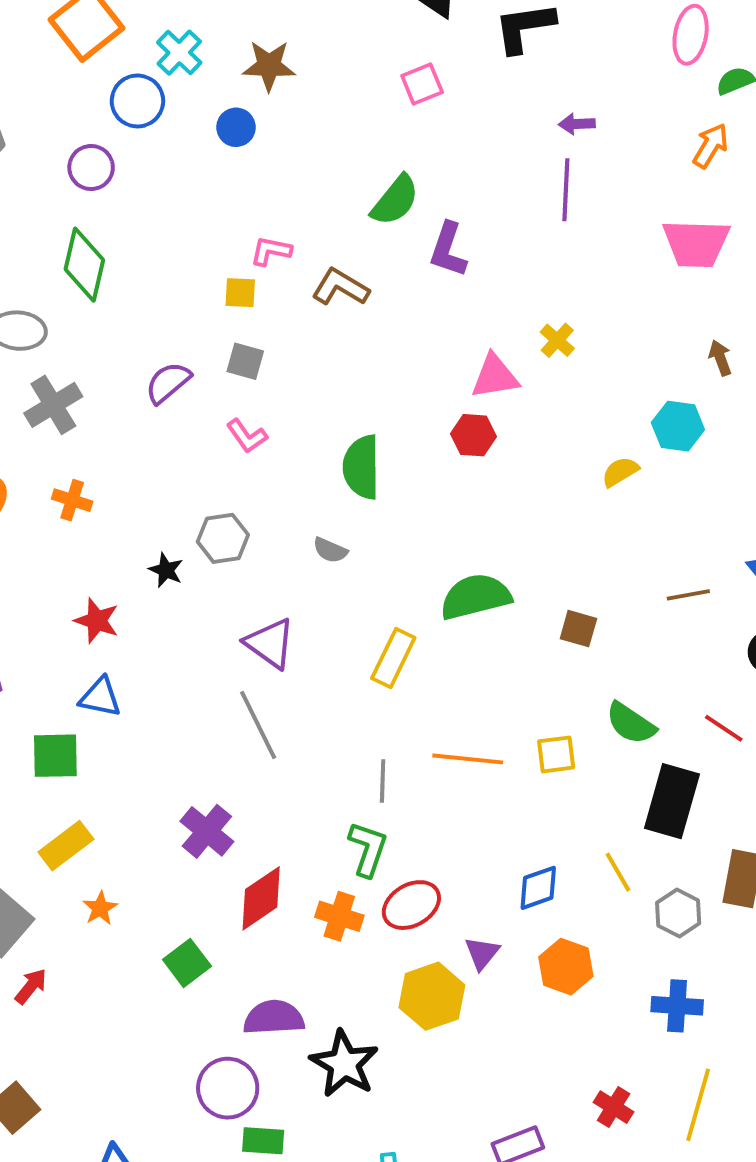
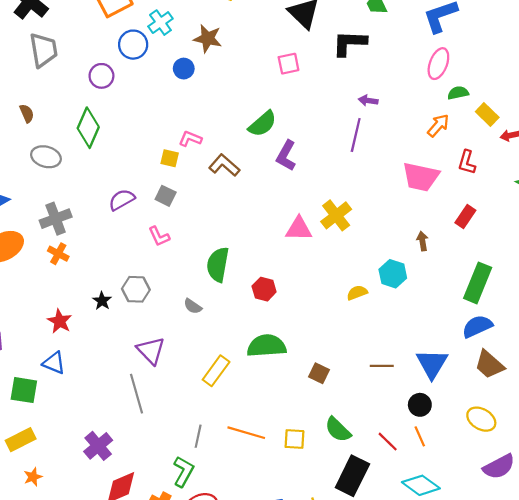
yellow cross: (557, 340) -> (336, 215), size x1.6
gray cross: (53, 405) -> (56, 219), moved
red hexagon: (474, 435) -> (264, 289), moved

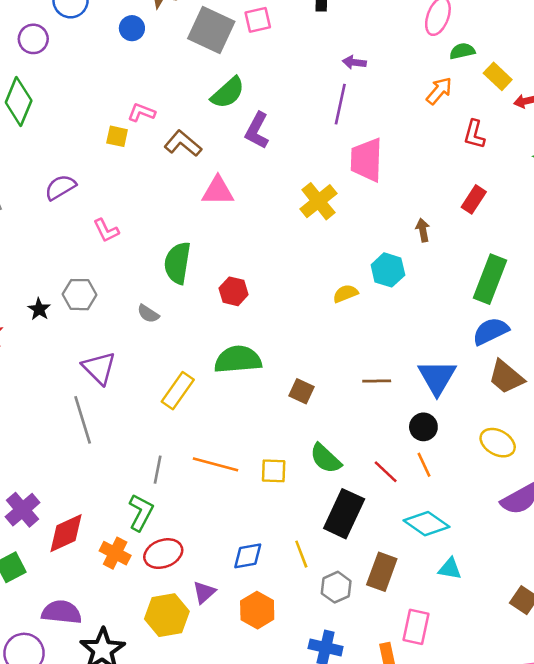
pink trapezoid: (421, 177) -> (366, 160), moved, turned 81
gray square: (166, 196) -> (211, 30), moved, size x1.8
pink triangle: (299, 229) -> (218, 191), moved
purple cross: (98, 446) -> (23, 510), moved

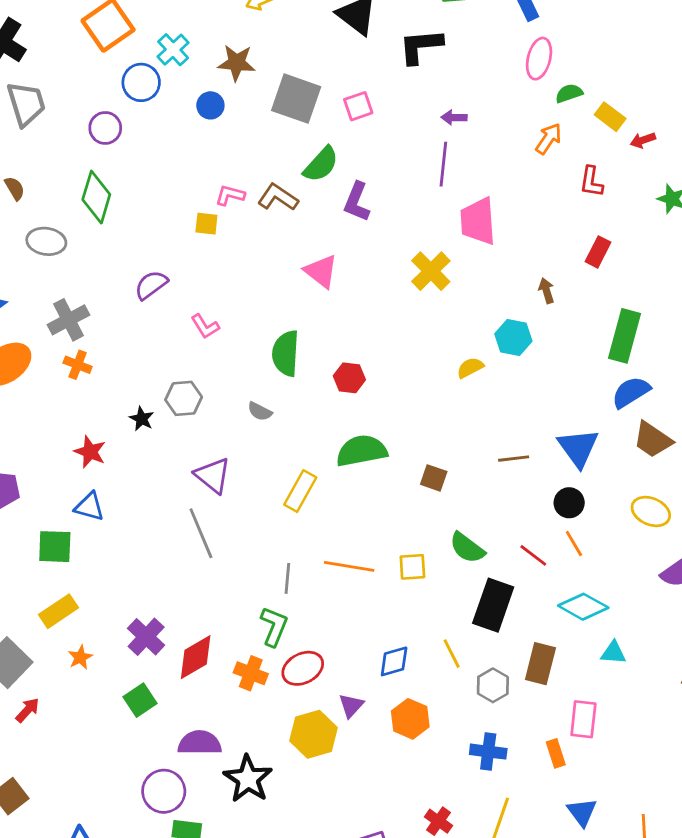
pink square: (258, 20) -> (358, 106), moved
brown L-shape: (183, 143) -> (278, 197), moved
pink triangle: (218, 191) -> (321, 271), turned 44

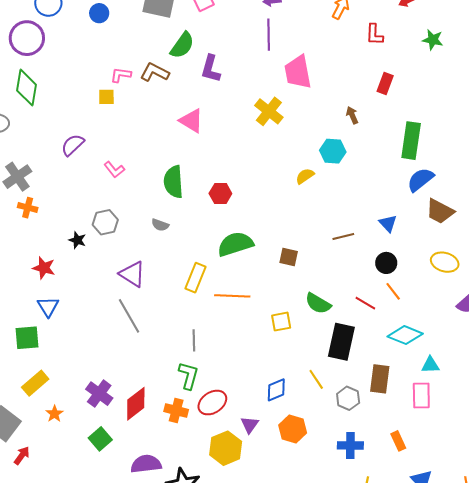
purple circle: (105, 128) -> (27, 38), size x1.5
blue triangle: (578, 448) -> (388, 223), size x0.6
blue triangle: (89, 507) -> (48, 307), turned 50
orange line: (349, 566) -> (232, 296), moved
pink rectangle: (583, 719) -> (421, 395), moved

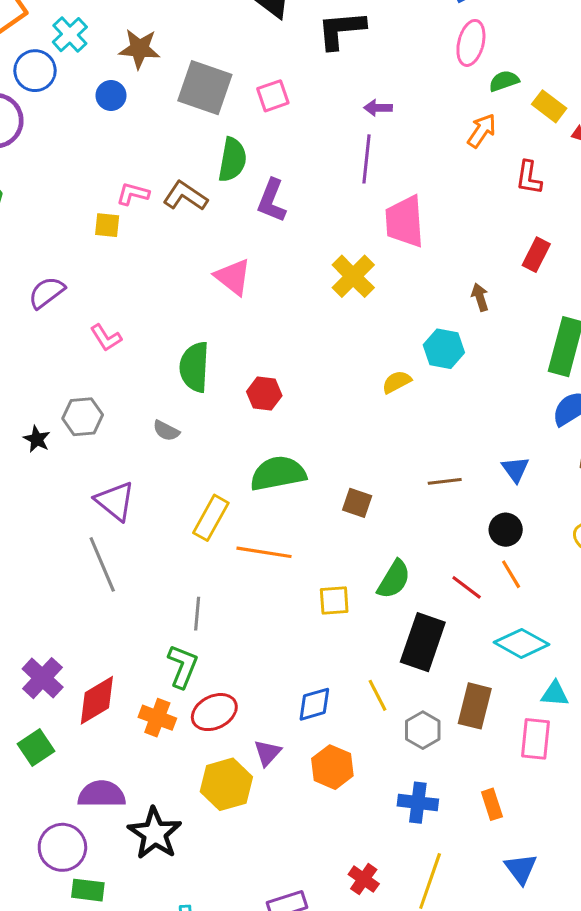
green semicircle: (182, 45) -> (232, 160), turned -32
green semicircle: (318, 303) -> (394, 579), turned -96

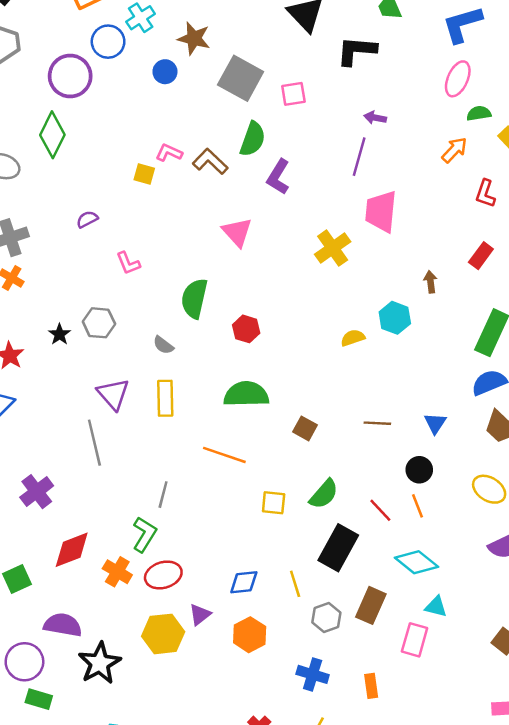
purple semicircle: (47, 292) -> (87, 219), size x0.7
yellow rectangle: (211, 518) -> (165, 398), moved, turned -40
purple cross: (43, 678) -> (37, 492), moved

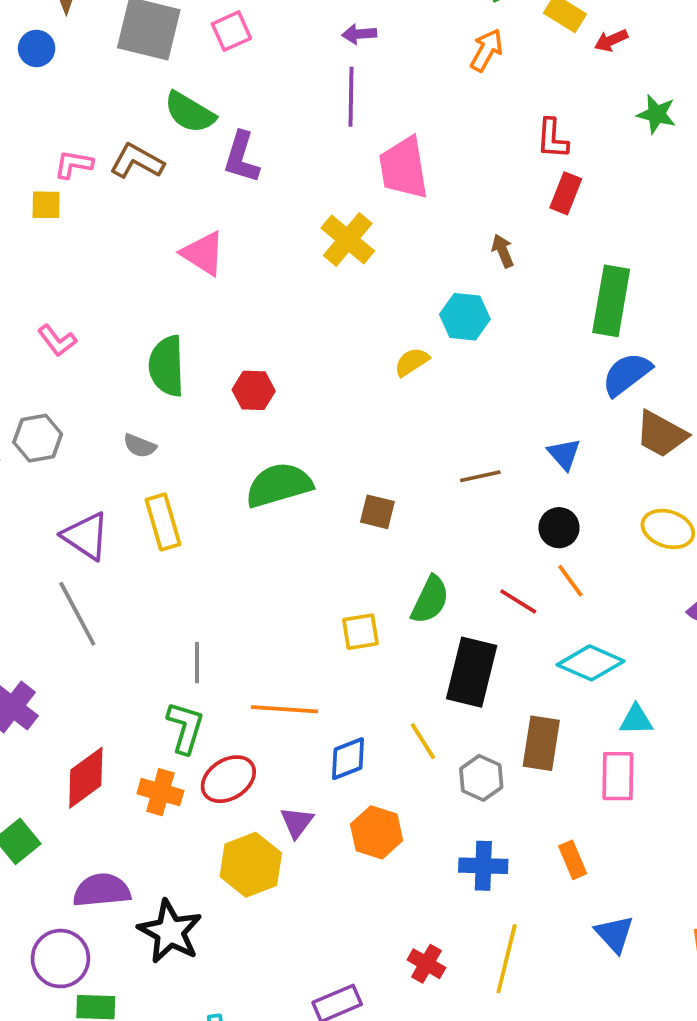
green semicircle: (253, 139) -> (190, 112), turned 116
red L-shape: (485, 194) -> (552, 139), moved
orange line: (224, 455) -> (285, 709), moved

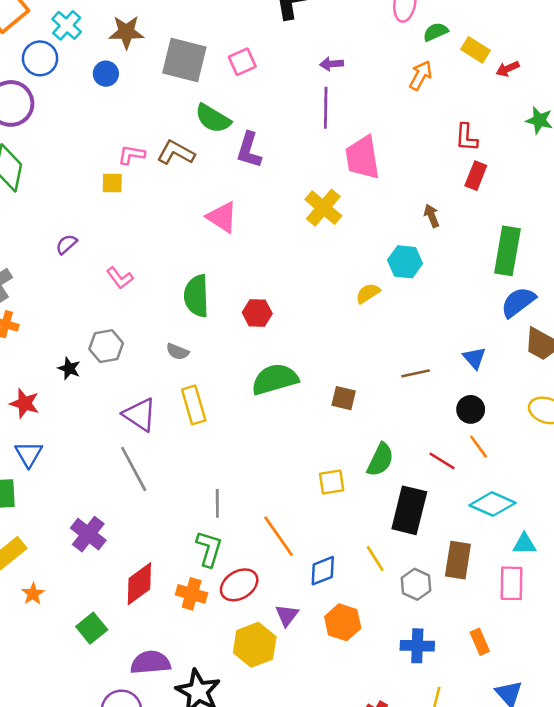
orange line: (285, 709) -> (278, 536), turned 51

